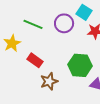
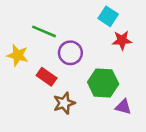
purple circle: (64, 23) -> (70, 53), moved
yellow star: (12, 43) -> (18, 55), turned -30

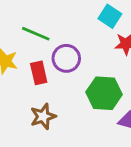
red rectangle: (47, 77) -> (39, 73), moved, turned 42
brown star: (64, 103) -> (43, 116), moved

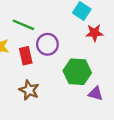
brown star: (43, 116) -> (29, 90), turned -30

